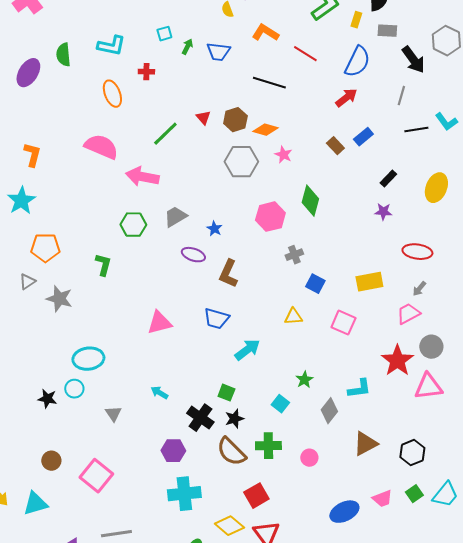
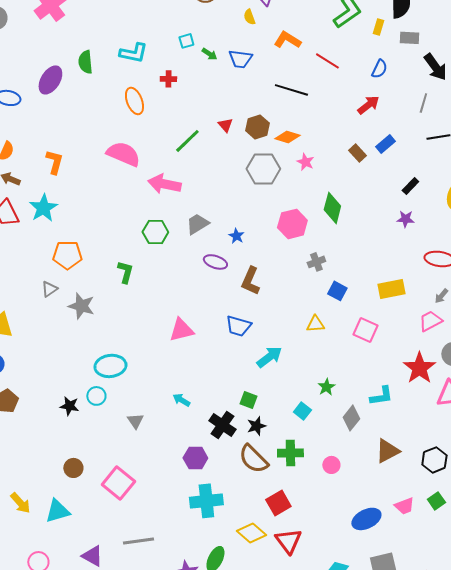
green arrow: (187, 47) -> (209, 54), turned 98
blue semicircle: (357, 62) -> (379, 69), size x0.6

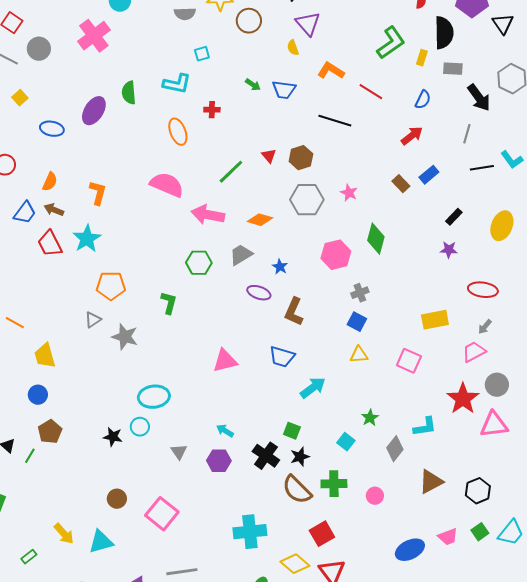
cyan square: (186, 41) -> (202, 54), moved
orange diamond: (287, 137) -> (260, 220), moved
blue square: (337, 291) -> (357, 322), moved
purple hexagon: (195, 458) -> (219, 461), moved

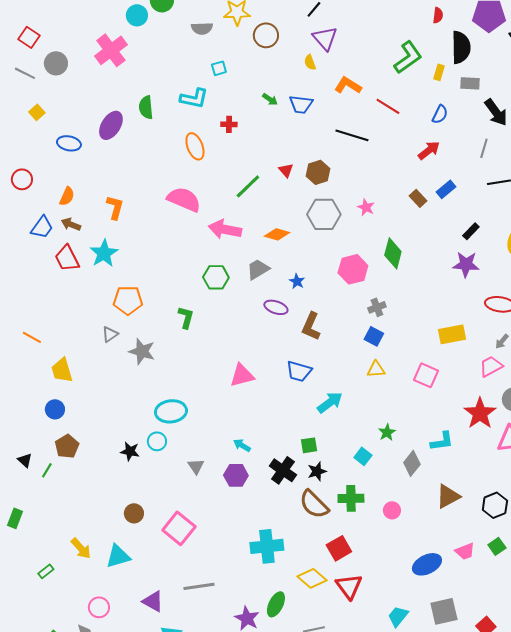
purple star: (449, 250) -> (466, 264), size x1.5
green square: (292, 431) -> (309, 445), turned -30

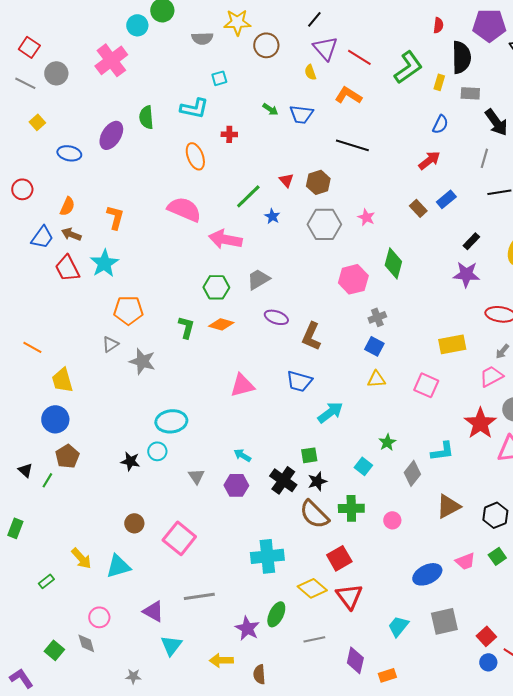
red line: (388, 106) -> (359, 57), moved
orange diamond: (277, 234) -> (221, 324), moved
blue star: (297, 281) -> (272, 216), moved
blue circle: (55, 409) -> (55, 419), size x1.4

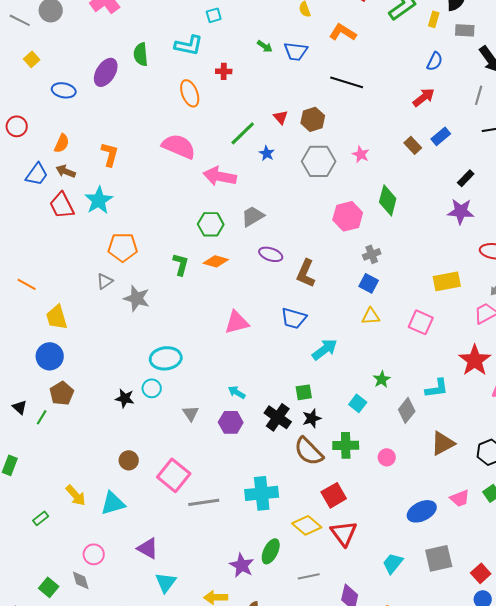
gray line: (199, 596) -> (204, 502), moved

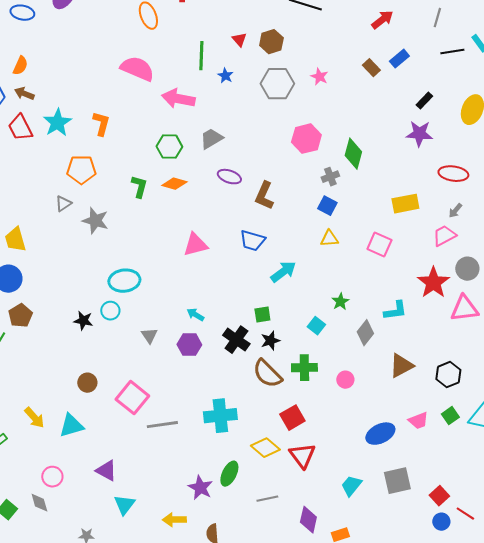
green line: (243, 133) -> (201, 56), turned -44
orange L-shape: (110, 154) -> (101, 124), moved
green diamond: (388, 200) -> (353, 154), moved

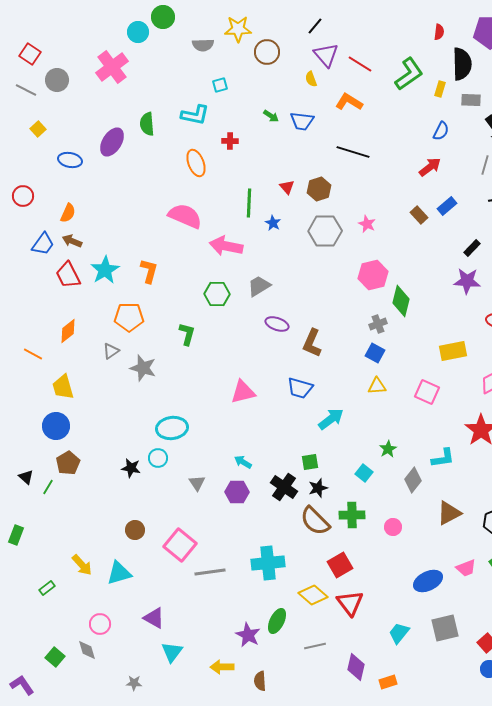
pink hexagon: (306, 139) -> (373, 275), moved
orange diamond: (174, 184) -> (68, 331), moved, turned -55

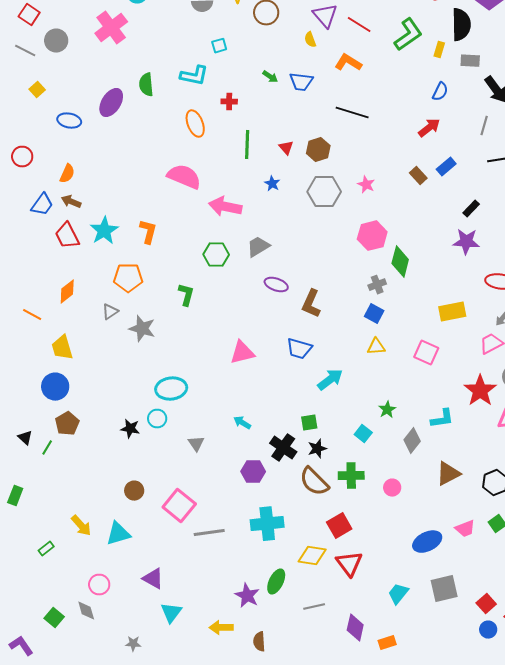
green line: (249, 203) -> (247, 145), moved
purple hexagon: (237, 492) -> (253, 472), moved
yellow diamond: (313, 595) -> (312, 556), turned -32

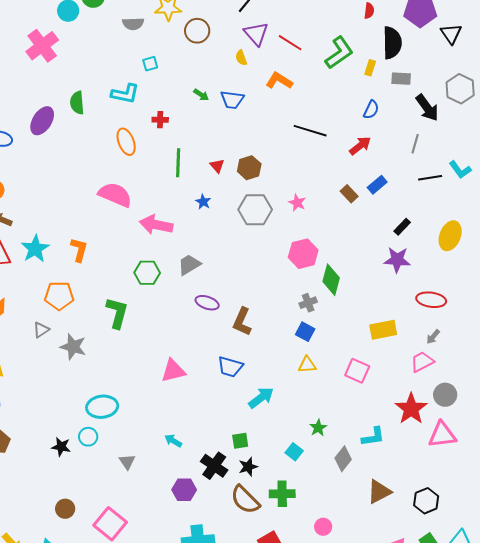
black line: (352, 113) -> (310, 131), moved
green L-shape: (186, 295) -> (117, 313), size x1.4
pink circle: (392, 488) -> (323, 527), moved

